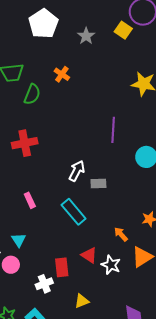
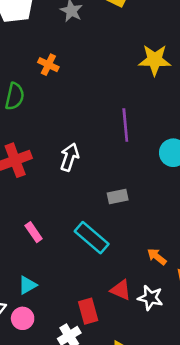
white arrow: (77, 171) -> (69, 157), moved
cyan triangle: (19, 240) -> (27, 285), turned 42

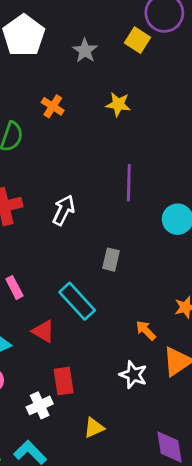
yellow star: (155, 60) -> (118, 104), moved, size x0.7
gray rectangle: (118, 196) -> (111, 260), turned -72
red triangle: (121, 290) -> (43, 331), moved

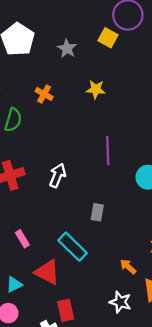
red triangle: (43, 331) -> (47, 272), size x1.4

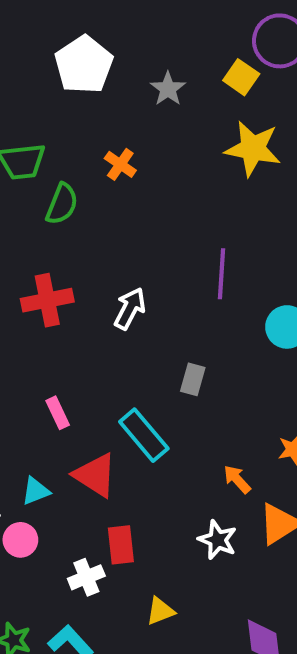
yellow star: (96, 89) -> (253, 149), moved, size x1.6

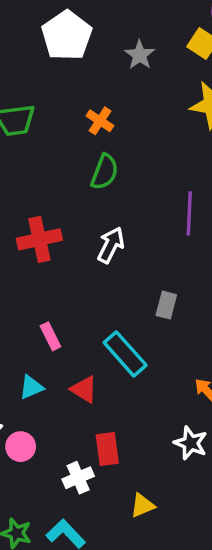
green semicircle: (62, 204) -> (105, 172), moved
red triangle: (95, 475) -> (84, 389), size x0.7
cyan triangle: (36, 491) -> (31, 387), moved

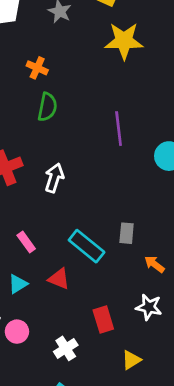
white arrow: (111, 245) -> (54, 178), moved
gray rectangle: (166, 305) -> (127, 233), moved
red rectangle: (107, 449) -> (103, 320), moved
yellow triangle: (142, 505) -> (131, 360), moved

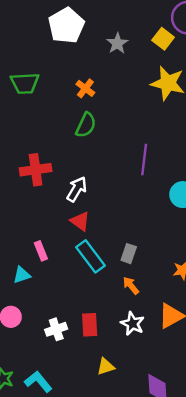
pink rectangle: (26, 242) -> (41, 251), moved
orange arrow: (154, 264) -> (131, 286), moved
red triangle: (59, 279) -> (80, 221), moved
white cross: (66, 348) -> (56, 329), moved

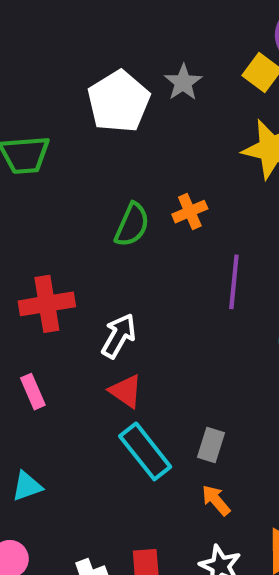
white pentagon: (66, 26) -> (119, 102), moved
orange cross: (85, 88) -> (190, 212), moved, turned 30
pink rectangle: (41, 251) -> (33, 392), moved

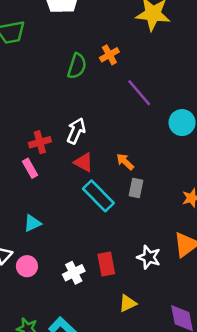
purple line: (234, 282) -> (139, 93), turned -40
red cross: (47, 304) -> (40, 142), moved, size x0.7
orange arrow: (216, 500) -> (125, 162), moved

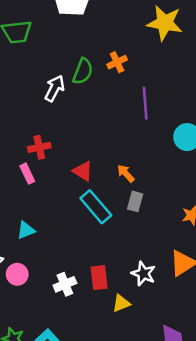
purple line: (139, 93) -> (145, 103), turned 32
white arrow: (76, 131) -> (55, 88), moved
yellow triangle: (128, 303) -> (121, 303), moved

